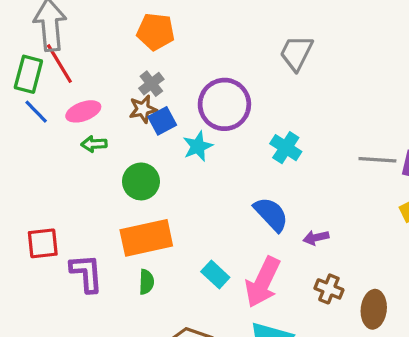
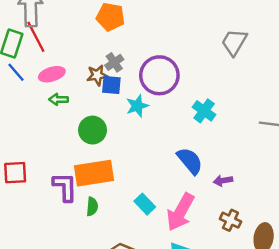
gray trapezoid: (296, 53) -> (234, 42), moved
gray cross: (151, 84) -> (114, 62), moved
blue square: (162, 121) -> (111, 85), turned 30
purple L-shape: (86, 273) -> (65, 187), moved

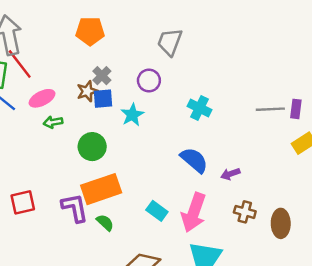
gray trapezoid: (234, 42) -> (170, 42), moved
purple circle: (159, 75) -> (149, 81), size x0.6
green semicircle: (92, 207) -> (105, 223), turned -42

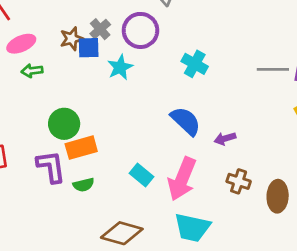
gray cross: (102, 76) -> (100, 29), moved
purple circle: (149, 81) -> (140, 30), size x1.4
green circle: (92, 147) -> (64, 124), moved
orange rectangle: (101, 189) -> (81, 148), size x0.7
green semicircle: (105, 223) -> (84, 185), turned 120

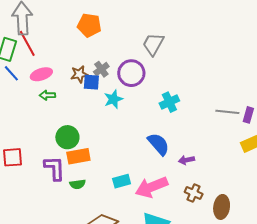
cyan cross: (195, 64) -> (169, 102), turned 30
cyan rectangle: (142, 175) -> (122, 181), turned -60
pink arrow: (182, 179) -> (152, 187), turned 40

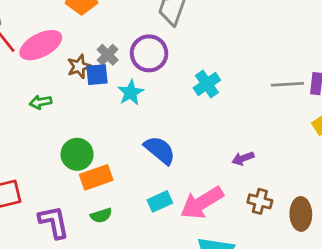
pink ellipse: (41, 74) -> (41, 45), moved, size x1.4
blue semicircle: (158, 144) -> (160, 150), moved
purple L-shape: (55, 168) -> (54, 222), moved

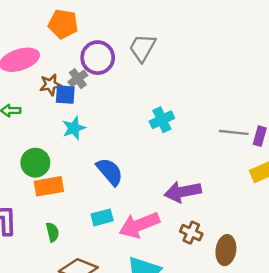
purple circle: (149, 53) -> (98, 58), moved
cyan star: (131, 93) -> (74, 128), moved
purple arrow: (243, 158) -> (183, 192), size x1.8
green semicircle: (101, 215) -> (52, 232), moved, turned -96

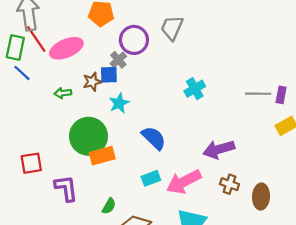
brown star: (50, 85) -> (92, 82), moved
green circle: (35, 163) -> (88, 136), size x1.5
green semicircle: (52, 232) -> (109, 206), moved, turned 49

